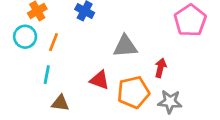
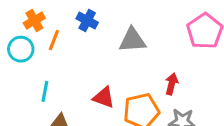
orange line: (54, 42) -> (54, 40), moved
gray triangle: (125, 46) -> (132, 40), moved

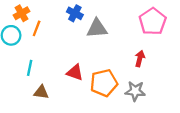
blue cross: (87, 20) -> (75, 13), moved
red arrow: (172, 84) -> (140, 59), moved

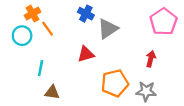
orange line: (37, 28) -> (48, 29), turned -56
gray triangle: (97, 28) -> (108, 29), turned -30
red triangle: (75, 72) -> (86, 54), moved, turned -36

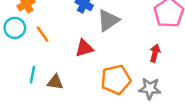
orange line: (48, 29) -> (43, 34), moved
cyan line: (41, 68) -> (32, 75), moved
brown triangle: (52, 92) -> (55, 82), moved

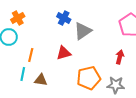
orange line: (43, 34) -> (31, 55), moved, turned 48

